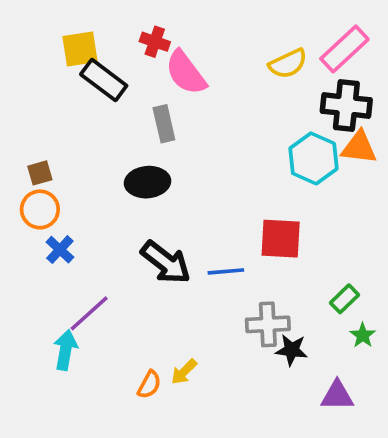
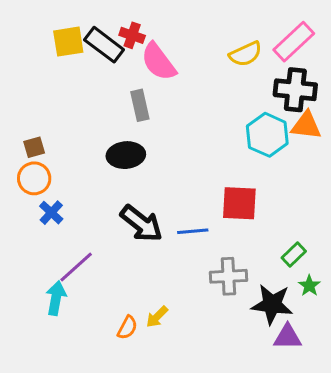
black rectangle: (104, 80) -> (104, 45), moved
black star: (292, 350) -> (272, 304), moved, size x1.5

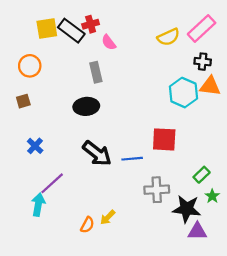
red cross: (132, 35) -> (91, 24), turned -35
pink semicircle: (159, 62) -> (109, 42), size x0.6
black cross: (295, 90) -> (203, 62), size x0.6
orange circle: (34, 178) -> (30, 66), moved

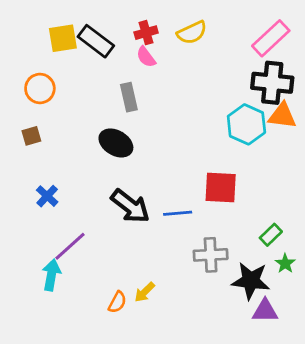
red cross: (91, 24) -> (146, 33), moved
yellow semicircle: (168, 37) -> (192, 33), moved
black cross: (203, 62) -> (272, 83), size x1.8
black ellipse: (86, 106) -> (116, 143), turned 35

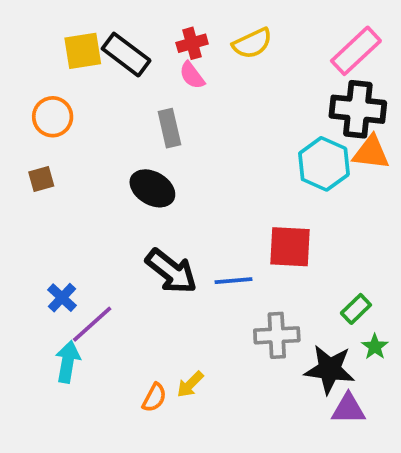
blue cross: (47, 196) -> (62, 298), moved

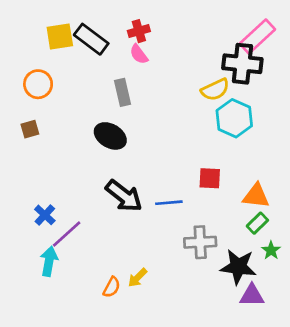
yellow semicircle: (252, 43) -> (215, 90), moved
black cross: (358, 109) -> (242, 64), moved
orange triangle: (371, 153) -> (256, 196), moved
red square: (290, 247) -> (210, 178), size x0.7

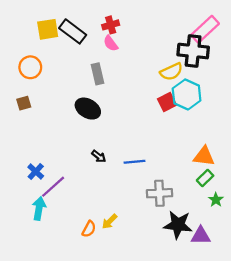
red square: (210, 178) -> (167, 102), moved, turned -30
black arrow: (124, 196) -> (99, 156), size x0.5
black star: (238, 267) -> (178, 225), moved

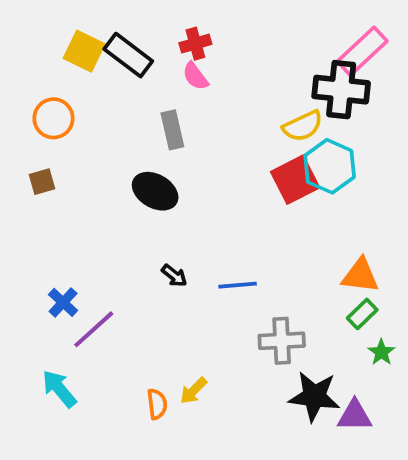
yellow square: (48, 29) -> (84, 51), turned 35
red square: (167, 102) -> (295, 180), size x1.4
cyan arrow: (39, 208) -> (59, 389), moved, turned -50
orange semicircle: (89, 229) -> (157, 404), turned -35

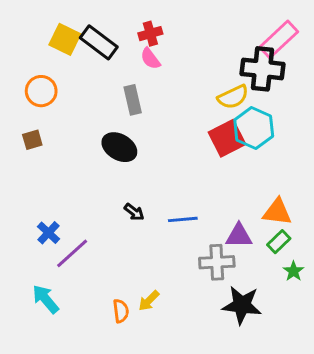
purple triangle: (355, 416) -> (239, 236), moved

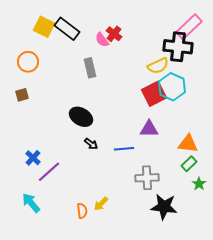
red cross: (150, 34) -> (114, 34), moved, turned -35
black ellipse: (119, 147) -> (81, 117), moved
purple triangle: (239, 236) -> (149, 129), moved

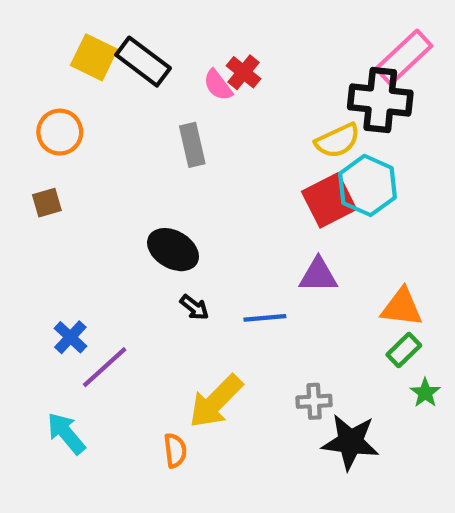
gray cross: (147, 178) -> (314, 401), moved, size x0.7
yellow arrow: (101, 204) -> (216, 401), moved, size x1.8

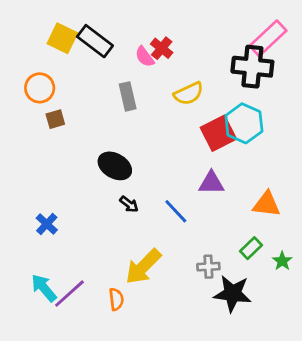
yellow semicircle: (338, 141) -> (189, 94), moved
brown square: (47, 203) -> (55, 119), moved
blue line: (265, 318) -> (176, 211), turned 52
green rectangle: (404, 350) -> (251, 248), moved
purple line: (105, 367) -> (69, 294), moved

